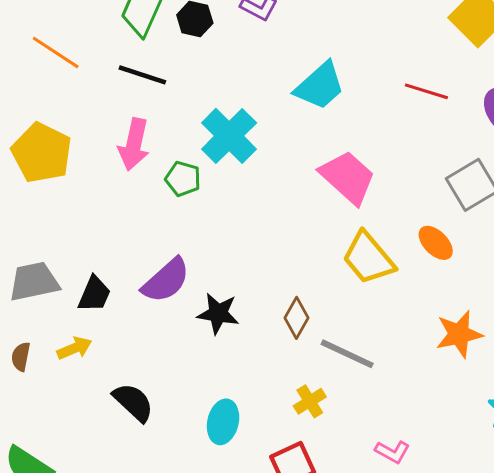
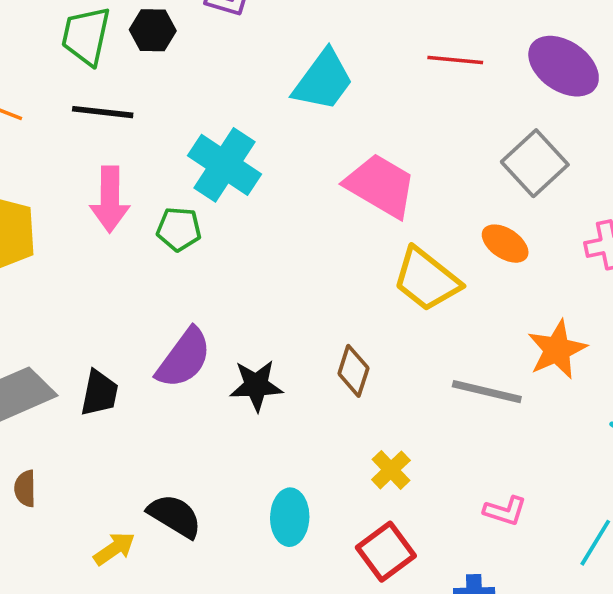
yellow arrow: (75, 348) -> (114, 549), moved
gray line: (347, 354) -> (487, 392), moved

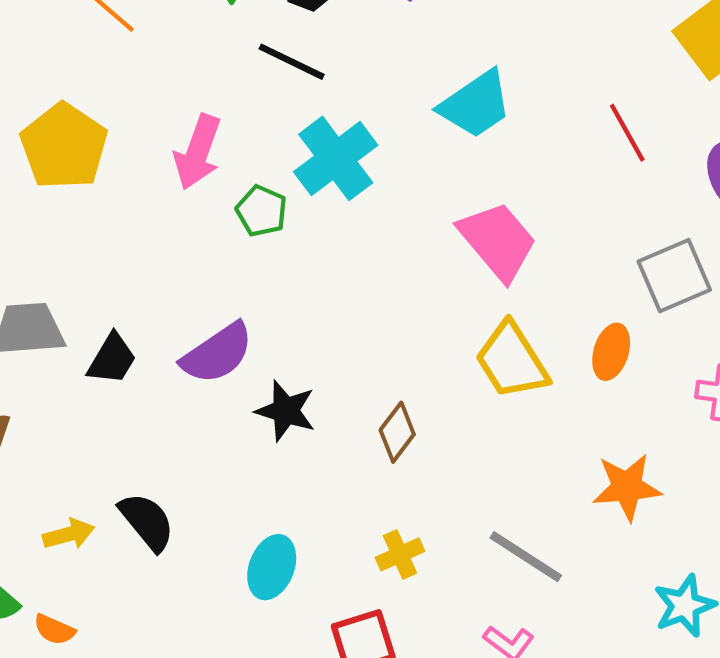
red line: (455, 60) -> (627, 133), turned 36
black line: (103, 112) -> (292, 62), moved
orange ellipse: (505, 244) -> (611, 352), turned 54
gray line: (487, 392) -> (526, 557), moved

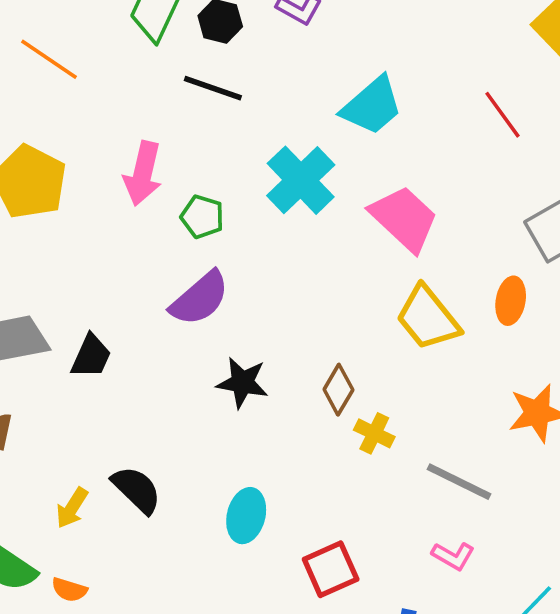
cyan cross: (336, 158) -> (301, 180), moved
purple semicircle: (217, 353) -> (200, 298), moved
yellow arrow: (69, 534) -> (72, 508), turned 144
yellow cross: (400, 554) -> (374, 433), moved, turned -33

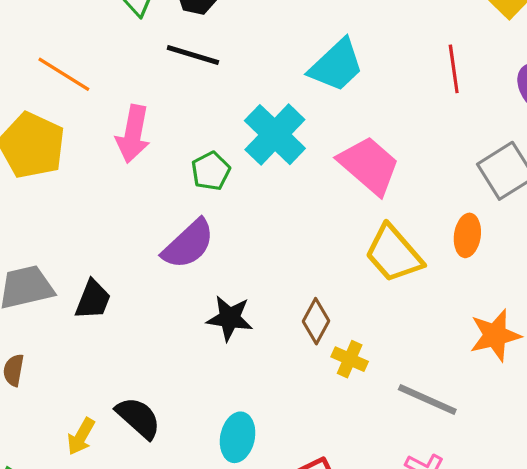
orange line: (49, 59) -> (64, 74), moved
red line: (503, 115) -> (454, 69), turned 30
green pentagon: (202, 217) -> (211, 171), moved, turned 30

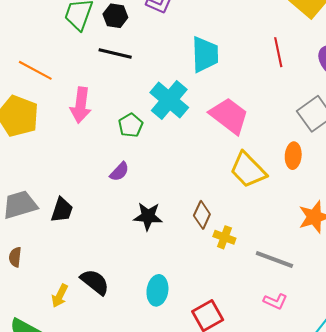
cyan trapezoid: (336, 65) -> (205, 54), turned -45
purple semicircle: (188, 244) -> (119, 172), size x0.6

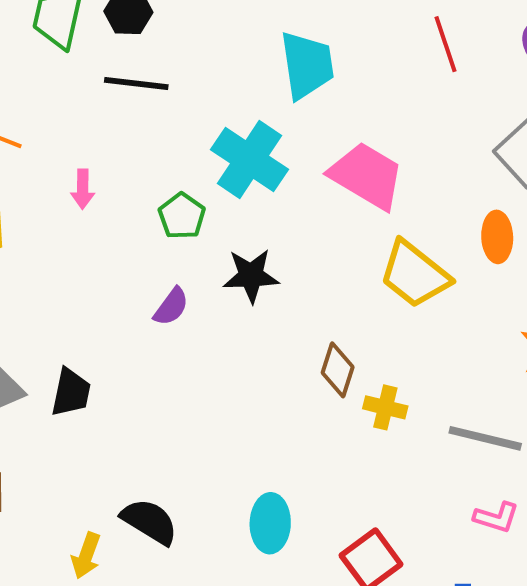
pink arrow: (81, 105) -> (83, 189), size x0.6
black star: (148, 216) -> (251, 276), moved

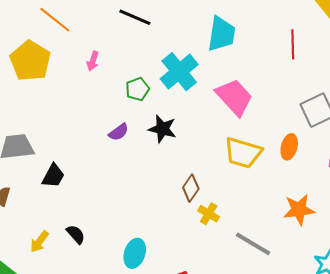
yellow trapezoid: (415, 274) -> (243, 153), turned -39
black trapezoid: (71, 392) -> (53, 176), moved
black semicircle: (150, 521) -> (76, 234), size x0.7

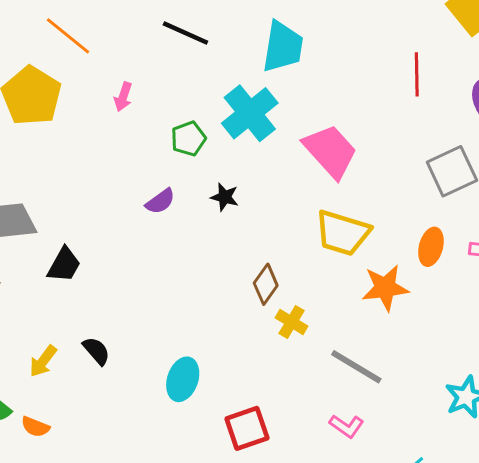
cyan trapezoid: (222, 34) -> (283, 47), moved
black star: (162, 129) -> (225, 197), size x0.7
orange ellipse: (289, 147) -> (431, 247), moved
orange star: (299, 210) -> (385, 288), moved

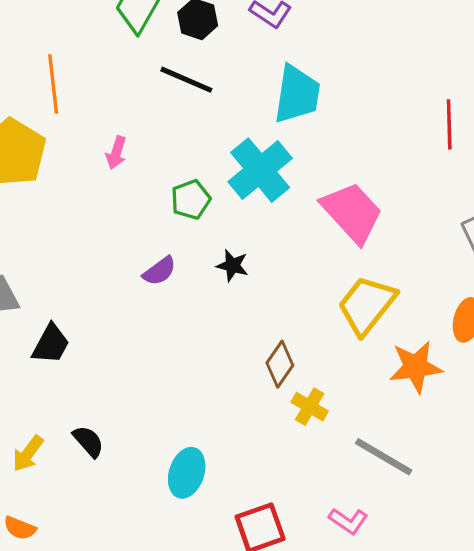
orange line: (68, 36) -> (53, 84), turned 45
yellow trapezoid: (343, 233) -> (367, 305), turned 112
pink L-shape: (347, 426) -> (348, 521), moved

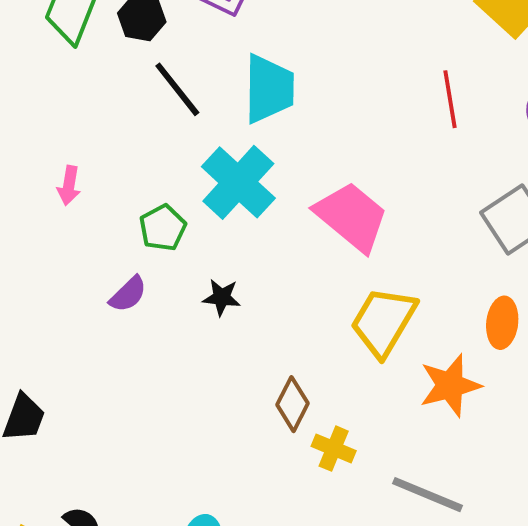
black line: (186, 80) -> (177, 89), moved, turned 36
purple semicircle: (159, 271) -> (128, 294), moved

